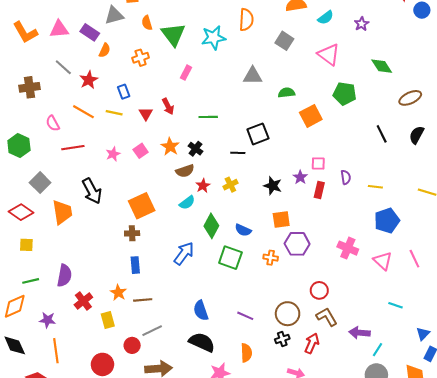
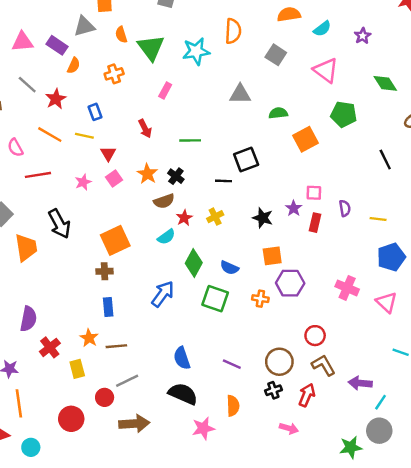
red triangle: (146, 114) -> (108, 154), moved

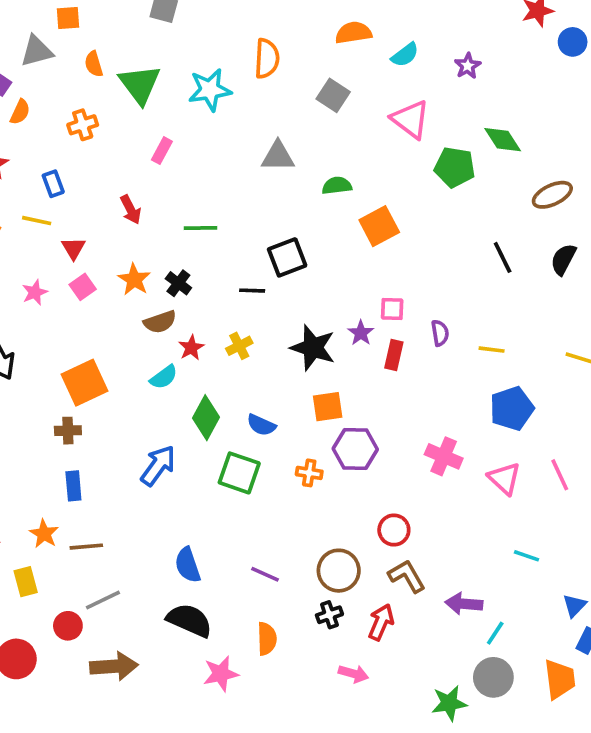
green pentagon: (344, 114) -> (455, 167), moved
black star: (263, 218) -> (313, 348), size x1.4

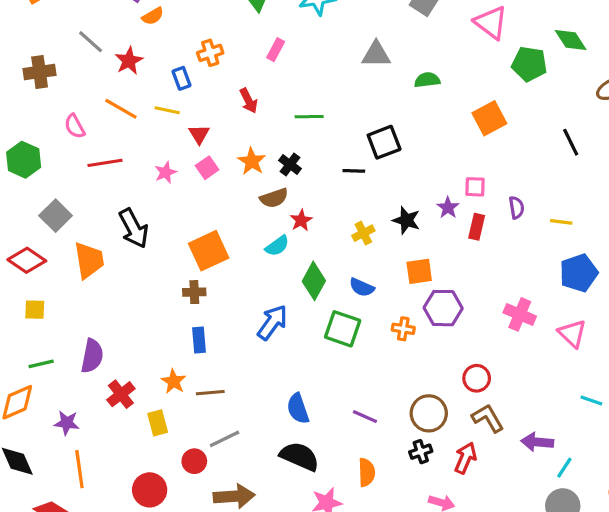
orange semicircle: (20, 112) -> (153, 16), turned 35
orange cross: (83, 125) -> (210, 53), moved
orange square: (379, 226) -> (489, 118), moved
yellow cross: (239, 346) -> (363, 233), moved
black star: (313, 348) -> (406, 220), size x0.7

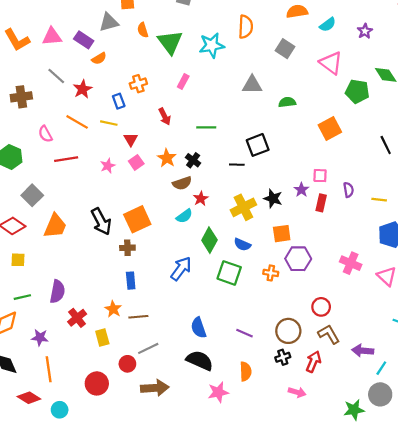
black arrow: (134, 228) -> (101, 222), moved
yellow cross: (363, 233) -> (243, 207), size x1.6
orange trapezoid: (89, 260) -> (55, 226), turned 32

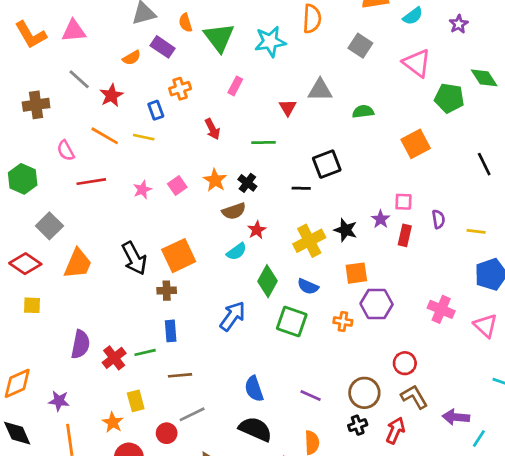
purple rectangle: (84, 40) -> (163, 47), moved
red triangle: (131, 139) -> (288, 108), moved
green line: (22, 297) -> (145, 352), moved
orange star: (113, 309) -> (113, 422), moved
red cross: (77, 318) -> (114, 358), moved

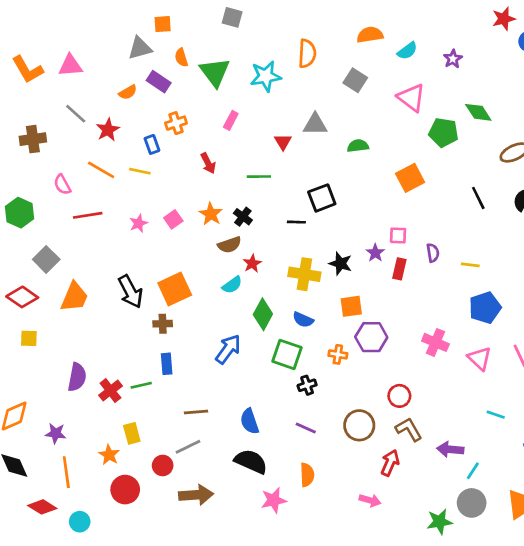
yellow cross: (309, 241) -> (304, 274), turned 36
brown line: (180, 375) -> (196, 412), moved
black cross: (358, 425) -> (307, 385), moved

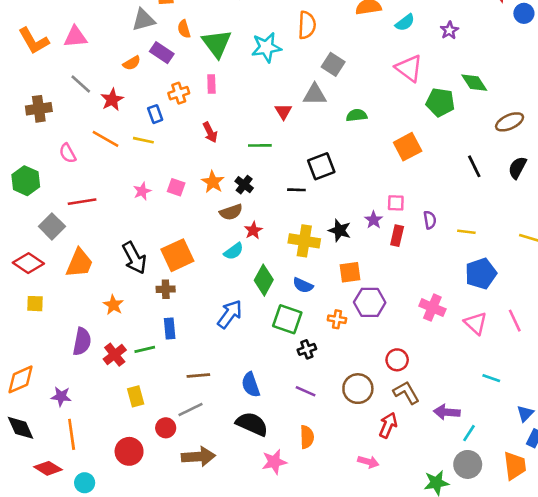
gray square: (355, 80) -> (333, 64), moved
pink rectangle: (231, 120) -> (211, 84), moved, turned -30
red line: (88, 215) -> (82, 202), moved
pink square: (173, 219) -> (176, 187), turned -36
orange star: (109, 455) -> (113, 305), moved

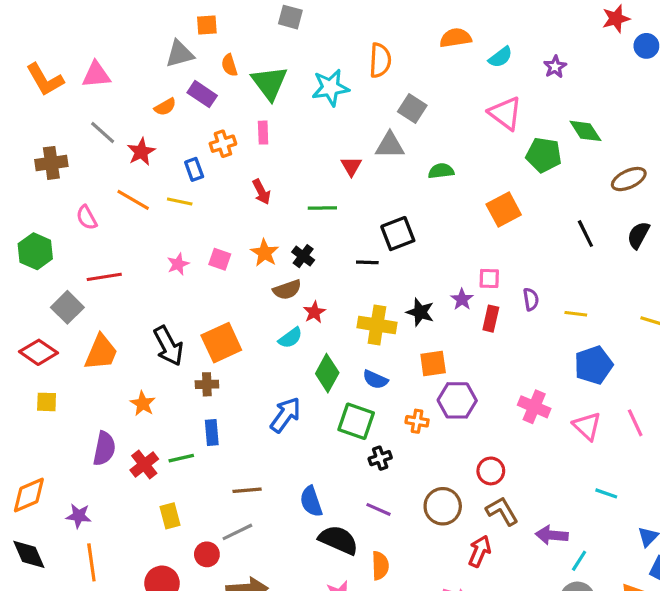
black semicircle: (252, 424) -> (338, 540), moved

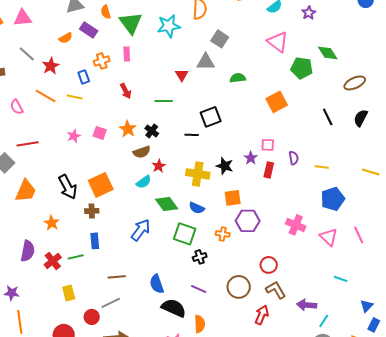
green diamond: (327, 373) -> (167, 204), turned -65

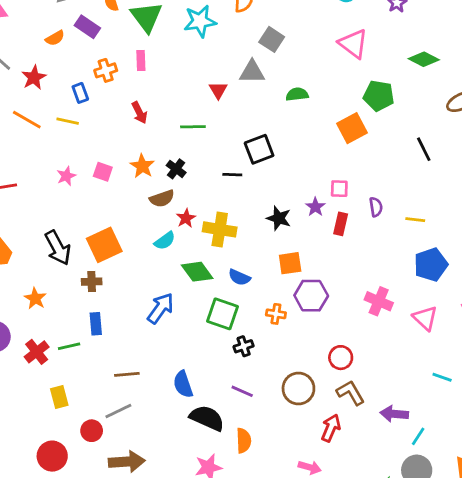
green diamond: (328, 53) -> (424, 59), turned -30
green pentagon: (302, 68) -> (379, 96), moved
yellow cross: (198, 174) -> (220, 229), moved

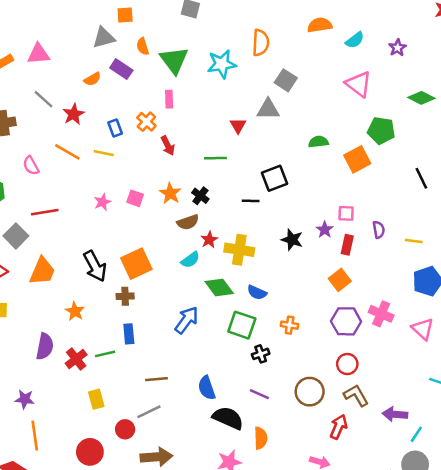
orange cross: (106, 70) -> (146, 122), moved, turned -30
green semicircle: (297, 94) -> (318, 142), moved
orange square: (290, 263) -> (340, 280), moved, turned -30
purple hexagon: (311, 296) -> (346, 321), moved

